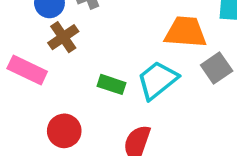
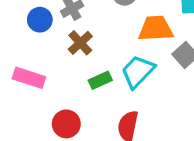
brown cross: (63, 37) -> (80, 43), moved
green rectangle: (112, 84) -> (100, 80), turned -35

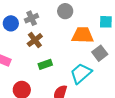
cyan trapezoid: (138, 72) -> (81, 73), moved

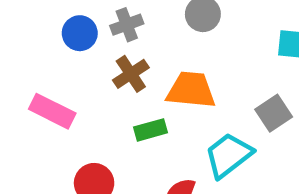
orange trapezoid: (83, 35) -> (191, 90), moved

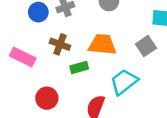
brown cross: (131, 74) -> (60, 44), moved, turned -36
gray square: (274, 113) -> (146, 46), moved

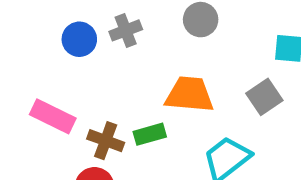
brown cross: (60, 44) -> (106, 141), moved

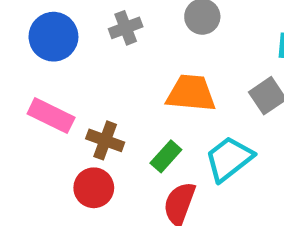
blue circle: (79, 39) -> (53, 37), moved, size x1.4
green rectangle: (150, 134) -> (166, 156), moved, turned -32

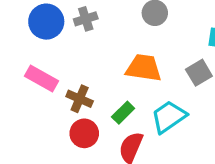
gray cross: (126, 28) -> (86, 19), moved
red circle: (94, 188) -> (84, 133), moved

